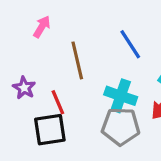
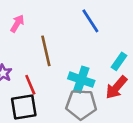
blue line: (130, 44) -> (90, 21), moved

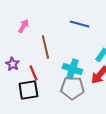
blue line: (90, 21) -> (79, 24), turned -42

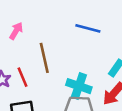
red line: (33, 73) -> (22, 77), moved

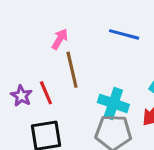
pink arrow: (16, 31) -> (60, 39), moved

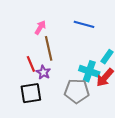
purple star: (21, 96) -> (43, 72), moved
cyan cross: (113, 103) -> (89, 71), moved

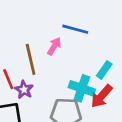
pink arrow: (40, 27) -> (54, 46), moved

